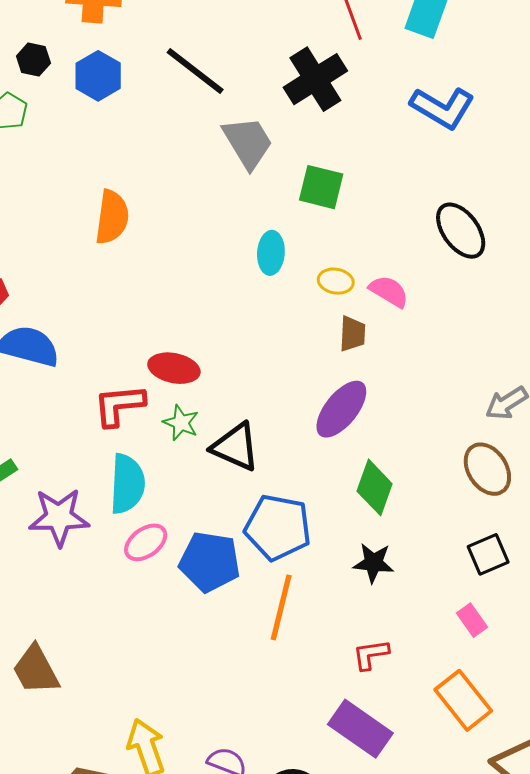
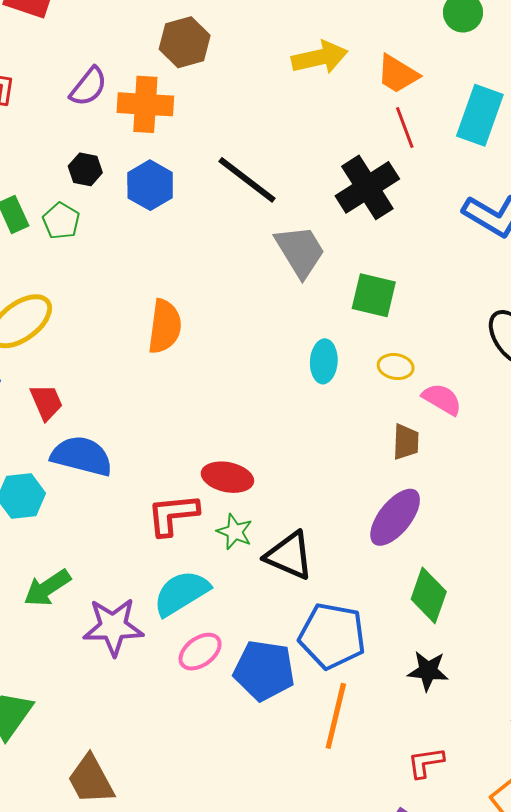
yellow ellipse: (336, 281) -> (396, 367), moved
cyan semicircle: (127, 484) -> (181, 593), turned -124

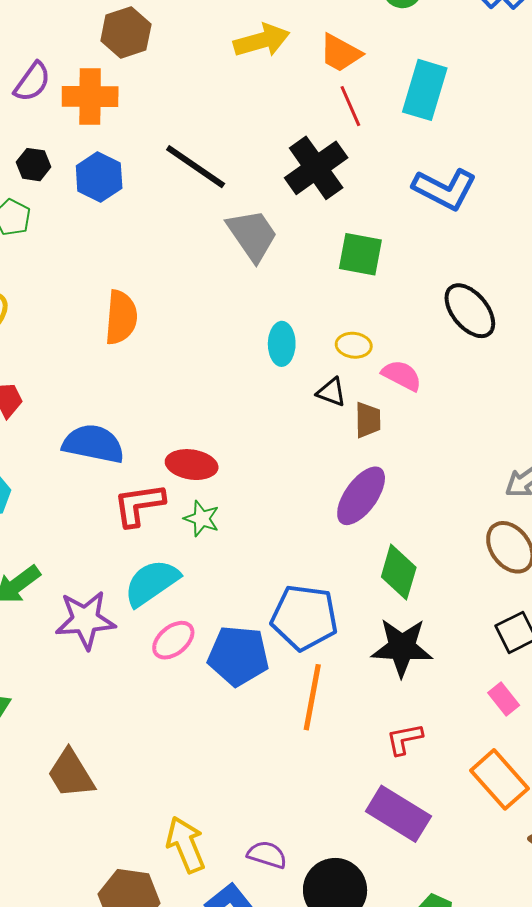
green square: (374, 295) -> (360, 254), moved
blue semicircle: (82, 456) -> (93, 444), moved
black triangle: (289, 556) -> (331, 392), moved, size x0.6
black star: (428, 671) -> (402, 647), size x1.5

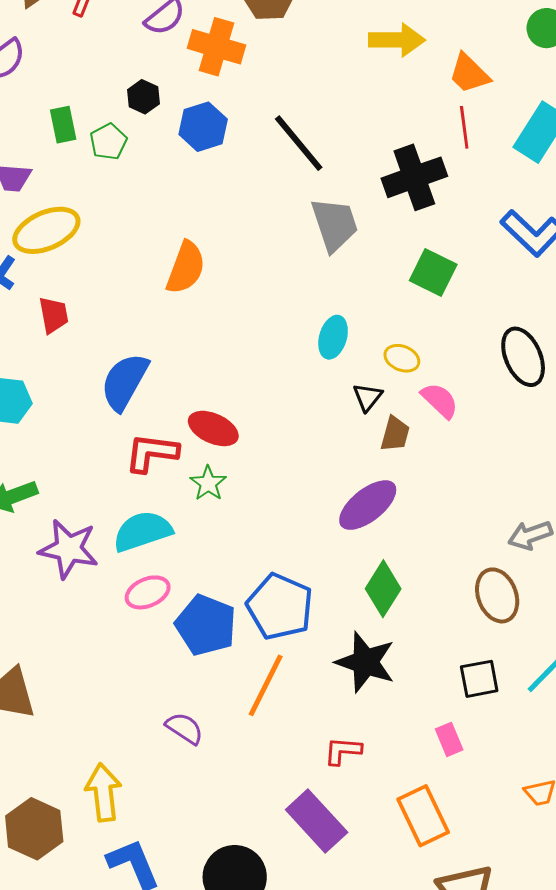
black triangle: (331, 392) -> (368, 397), turned 32
blue semicircle: (93, 444) -> (125, 382), turned -88
purple semicircle: (267, 855) -> (184, 728), moved

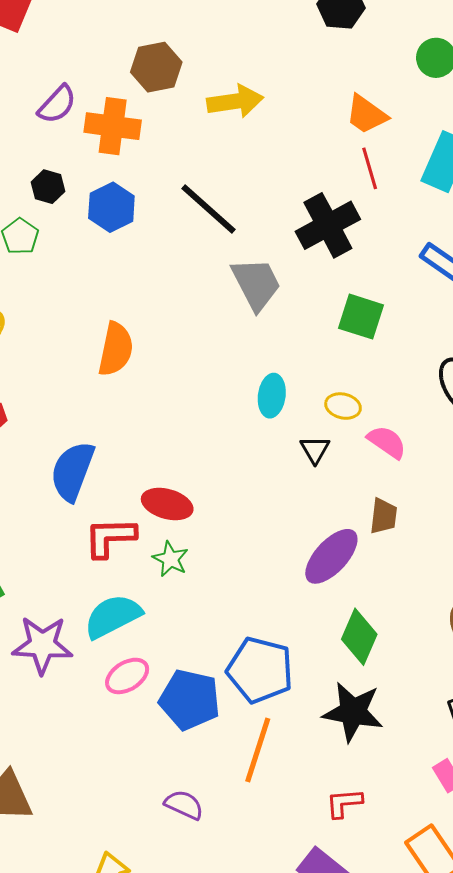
yellow arrow: (397, 40) -> (235, 101), moved
brown trapezoid: (395, 434) -> (384, 516), moved

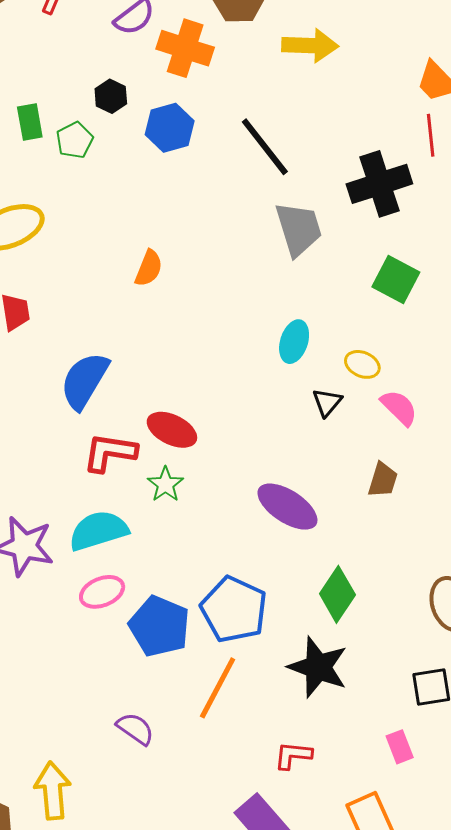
orange semicircle: (116, 349) -> (149, 268), size x0.7
purple ellipse: (331, 556) -> (287, 507), moved, turned 70

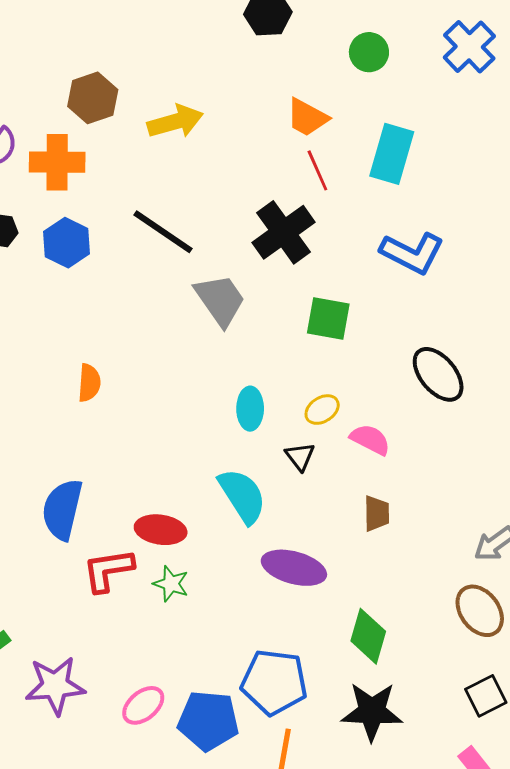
yellow ellipse: (362, 364) -> (322, 410), turned -40
cyan semicircle: (98, 531) -> (242, 496), moved, turned 92

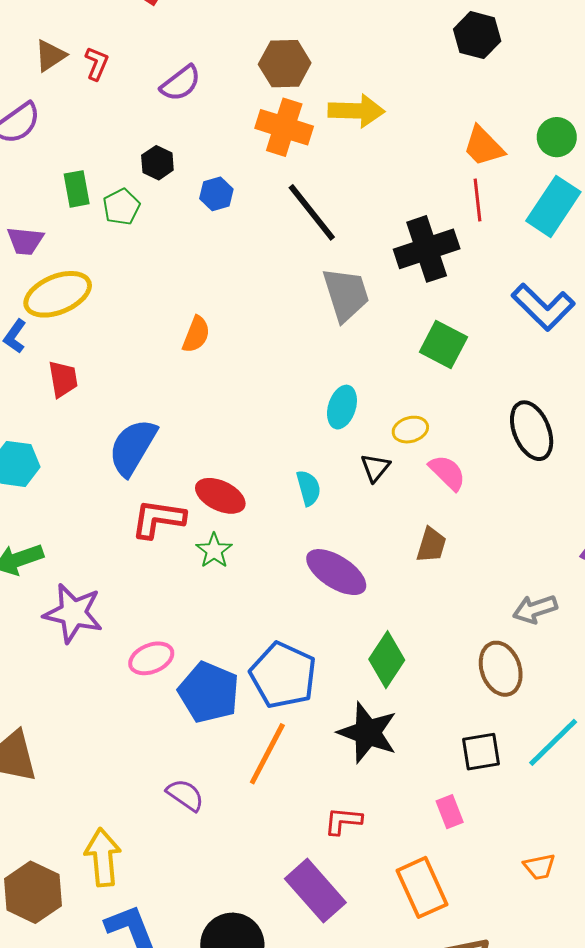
green circle: (369, 52) -> (557, 137), moved
orange cross: (57, 162) -> (284, 127), moved
blue hexagon: (67, 243) -> (216, 194), size x0.7
cyan semicircle: (242, 496) -> (309, 488), size x0.6

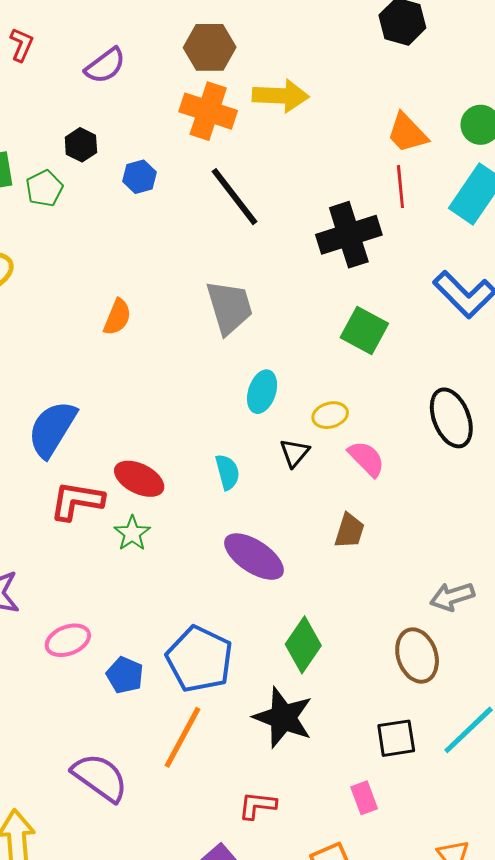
gray trapezoid: (346, 294) -> (229, 307), moved
blue pentagon: (209, 692) -> (125, 675), size x0.6
purple semicircle: (185, 795) -> (100, 777), size x1.5

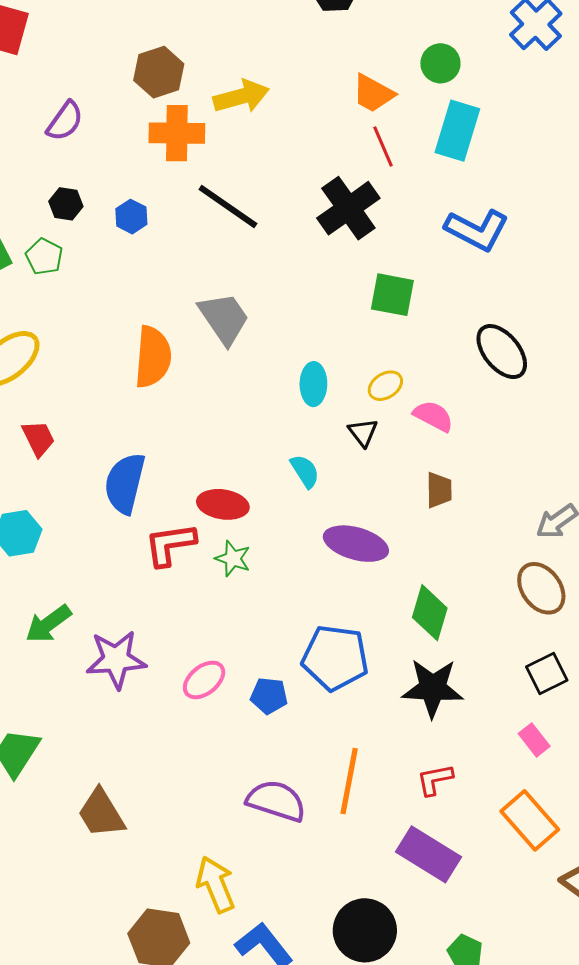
gray trapezoid: (229, 307) -> (224, 318), moved
orange semicircle: (117, 317) -> (153, 357), size x1.6
orange line: (183, 737) -> (349, 781), moved

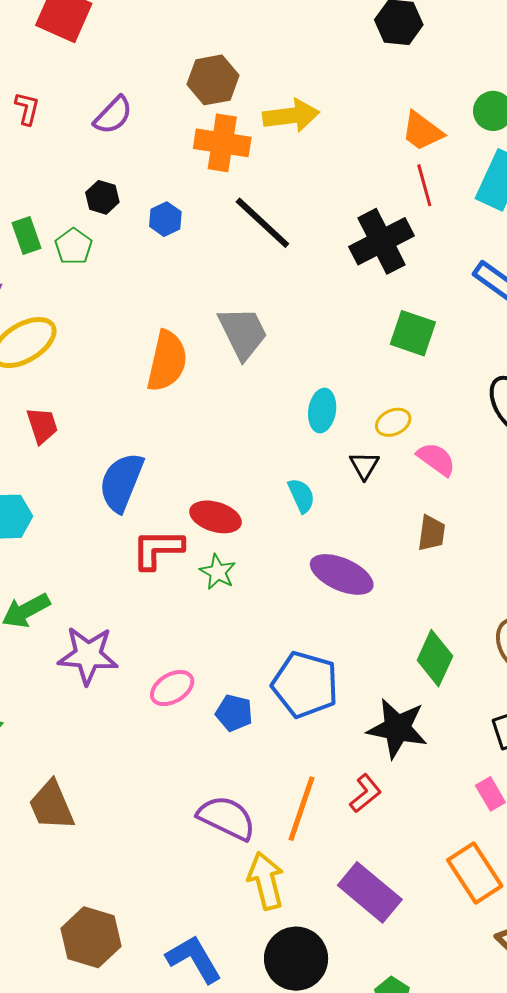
green diamond: (430, 613) -> (435, 658), moved
red L-shape: (435, 780) -> (365, 793), moved, turned 144
yellow arrow: (216, 884) -> (266, 881), moved

